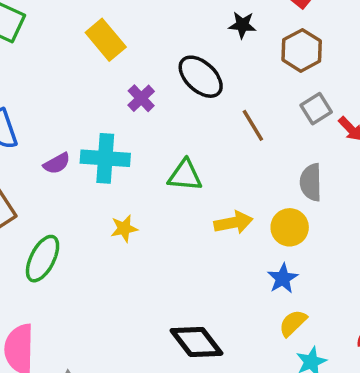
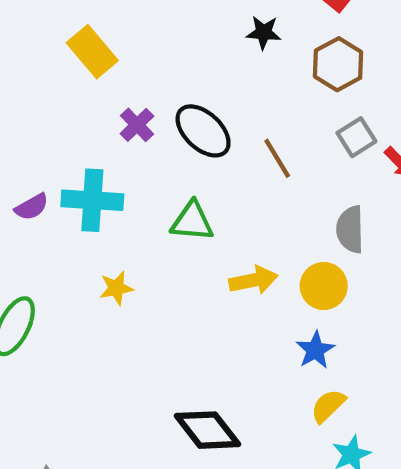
black ellipse: (201, 77) -> (203, 131), moved

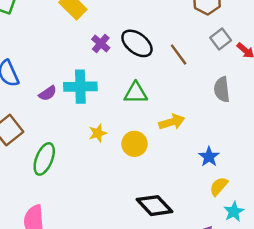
yellow circle: (324, 286) -> (135, 144), moved

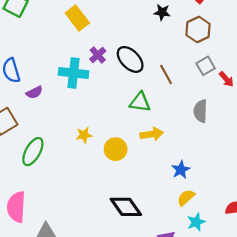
cyan cross: (80, 87) -> (74, 73), moved
purple semicircle: (48, 93) -> (34, 92), moved
green triangle: (136, 93) -> (140, 102), moved

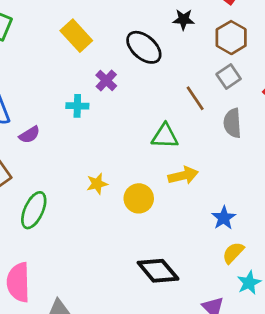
black ellipse: (130, 59) -> (144, 47), moved
gray square: (206, 66) -> (229, 77), moved
cyan cross: (74, 73) -> (77, 106), size x0.6
gray semicircle: (200, 111) -> (232, 123), moved

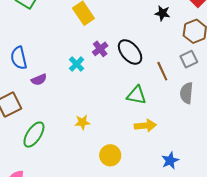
black ellipse: (144, 47) -> (130, 52), moved
cyan cross: (77, 106) -> (77, 64), turned 35
yellow circle: (139, 198) -> (110, 155), moved

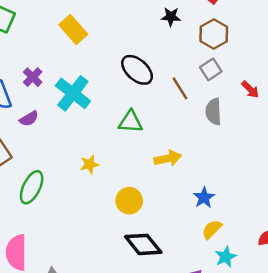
purple cross: (100, 49) -> (33, 77), moved
cyan cross: (77, 64) -> (73, 93), size x1.8
green triangle: (136, 95) -> (131, 122), moved

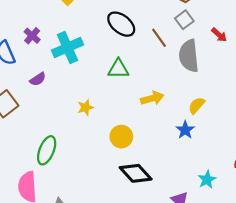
cyan cross: (73, 93) -> (68, 48), turned 32
gray semicircle: (213, 112) -> (189, 56), size x1.4
purple semicircle: (29, 119) -> (38, 79), moved
green ellipse: (32, 187) -> (47, 150), moved
yellow semicircle: (212, 229) -> (197, 105), moved

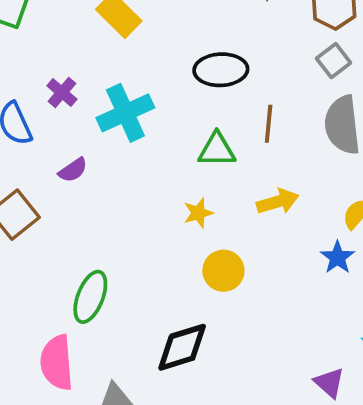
black ellipse: (121, 24) -> (221, 70), turned -40
brown line: (159, 38) -> (269, 124), moved, turned 42
yellow star: (85, 108) -> (198, 213), moved
black diamond: (136, 173) -> (182, 347), moved, turned -64

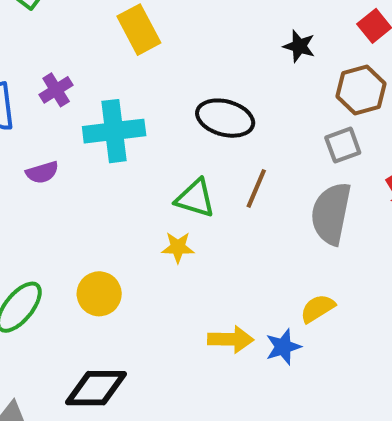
yellow arrow: (278, 202) -> (231, 339), moved
yellow star: (198, 213) -> (178, 247), moved
yellow circle: (223, 271) -> (99, 294), moved

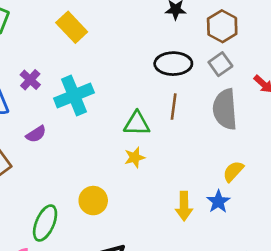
black ellipse: (225, 118) -> (173, 64), moved
yellow arrow: (231, 339) -> (184, 206), turned 104

